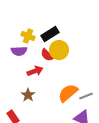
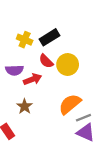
yellow circle: (59, 50) -> (68, 64), moved
purple semicircle: (19, 51) -> (14, 70), moved
gray line: (86, 96) -> (83, 118), moved

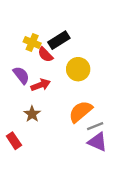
red semicircle: (46, 61) -> (45, 55), moved
purple semicircle: (14, 70) -> (21, 75), turned -126

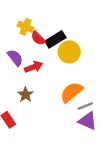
black rectangle: (59, 40) -> (55, 39), moved

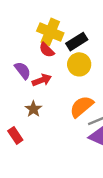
yellow cross: (26, 27) -> (50, 32), moved, size x1.5
black rectangle: (55, 39) -> (77, 42), moved

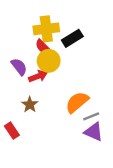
yellow cross: (50, 32) -> (46, 29), turned -30
yellow circle: (79, 64) -> (49, 61), moved

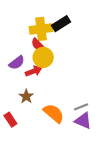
black rectangle: (72, 38) -> (61, 24), moved
purple semicircle: (19, 67) -> (17, 63), turned 91
orange semicircle: (77, 102) -> (54, 113), moved, turned 80

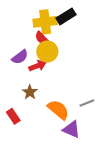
purple triangle: (83, 121) -> (71, 129), moved

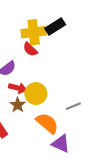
yellow circle: (47, 52) -> (36, 94), moved
red arrow: (37, 66) -> (18, 88), moved, turned 35
gray line: (87, 103) -> (73, 106), moved

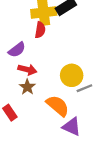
red semicircle: (30, 49) -> (40, 30), turned -126
yellow circle: (36, 94) -> (72, 75), moved

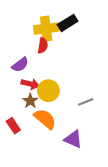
yellow circle: (72, 75) -> (48, 91), moved
orange semicircle: (58, 106) -> (45, 119), moved

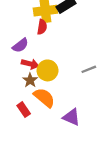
gray line: (86, 102) -> (89, 69), moved
red rectangle: (13, 126) -> (24, 110), moved

